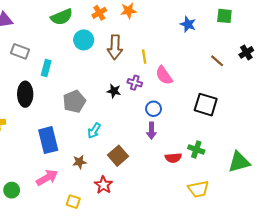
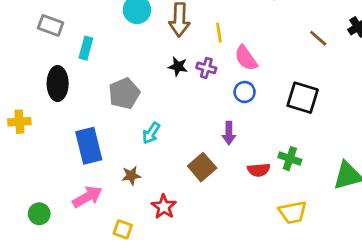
black star: (114, 91) -> (178, 67), moved
blue circle: (154, 109) -> (245, 92), moved
brown square: (118, 156) -> (202, 167), moved

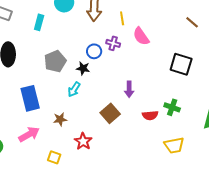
cyan rectangle: (86, 48) -> (39, 22), moved
black star: (178, 67) -> (83, 68), moved
blue circle: (245, 92) -> (94, 51), moved

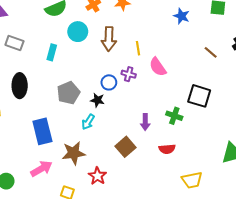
green cross: (172, 107) -> (174, 116), moved
brown star: (60, 119) -> (74, 153), size x1.6

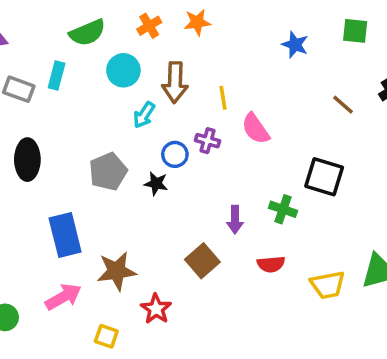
cyan rectangle: (52, 52) -> (57, 75), moved
cyan arrow: (88, 122) -> (144, 115), moved
yellow trapezoid: (192, 180) -> (328, 285), moved

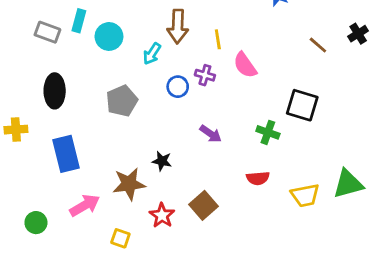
cyan circle: (123, 70) -> (109, 36), moved
black star: (156, 184) -> (162, 161), moved
purple arrow: (235, 220) -> (211, 134), moved, turned -55
blue rectangle: (65, 235) -> (66, 154), moved
brown square: (202, 261) -> (203, 205), moved

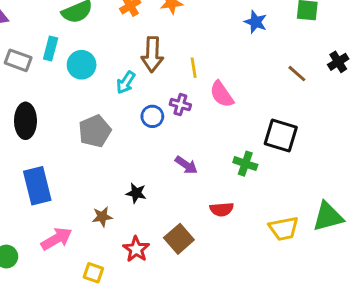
red semicircle: (258, 178) -> (222, 209), moved
brown star: (129, 184) -> (102, 217), size x0.6

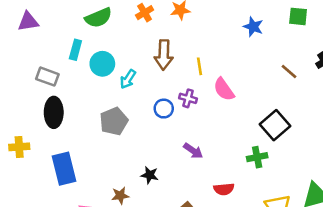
gray rectangle: (18, 60) -> (47, 77), moved
cyan arrow: (126, 82) -> (128, 79), moved
black square: (281, 136) -> (275, 125), turned 32
green cross: (245, 164) -> (257, 157), moved, turned -30

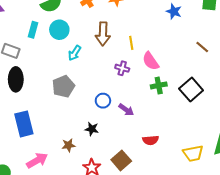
cyan circle: (102, 64) -> (59, 30), moved
blue circle: (164, 109) -> (103, 101), moved
green cross: (257, 157) -> (159, 85), moved

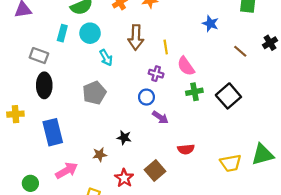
blue star: (174, 11) -> (210, 24), moved
cyan arrow: (75, 53) -> (106, 58), turned -63
blue circle: (103, 101) -> (146, 97), moved

